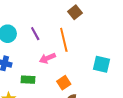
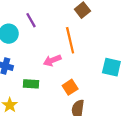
purple line: (35, 34) -> (31, 20), moved

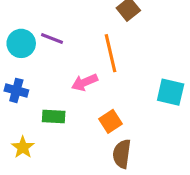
purple line: (31, 20) -> (52, 39), moved, turned -40

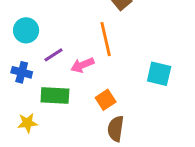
purple line: (52, 39) -> (54, 55), moved, turned -54
green rectangle: (54, 116) -> (55, 95), size x1.4
yellow star: (23, 147) -> (27, 123), turned 30

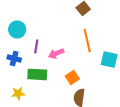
orange line: (106, 39) -> (87, 40), moved
purple line: (54, 55) -> (36, 46), turned -48

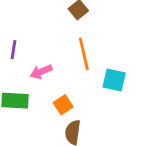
purple line: (36, 46) -> (14, 50), moved

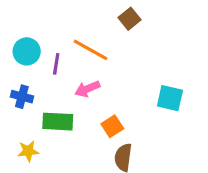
orange line: (84, 54) -> (91, 50), moved, turned -48

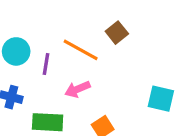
brown square: (129, 19) -> (117, 33), moved

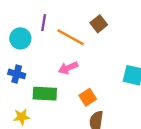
purple line: (46, 64) -> (44, 23), moved

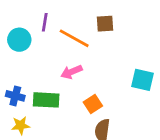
brown square: (99, 24) -> (105, 24), turned 35
blue cross: (17, 74) -> (15, 96), moved

